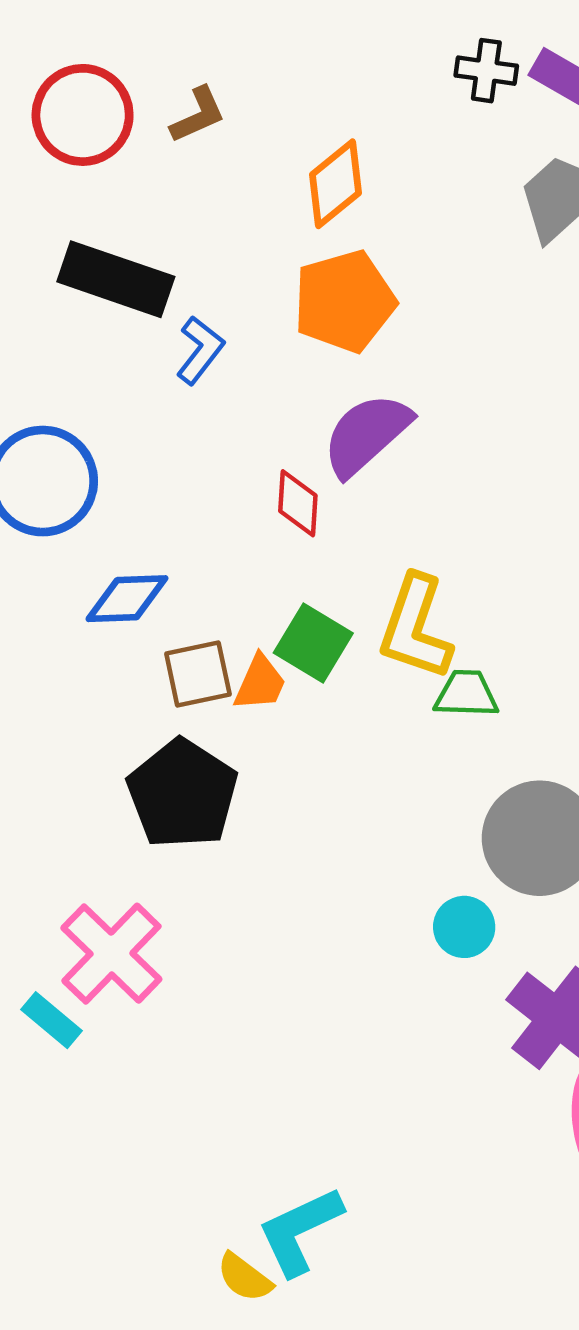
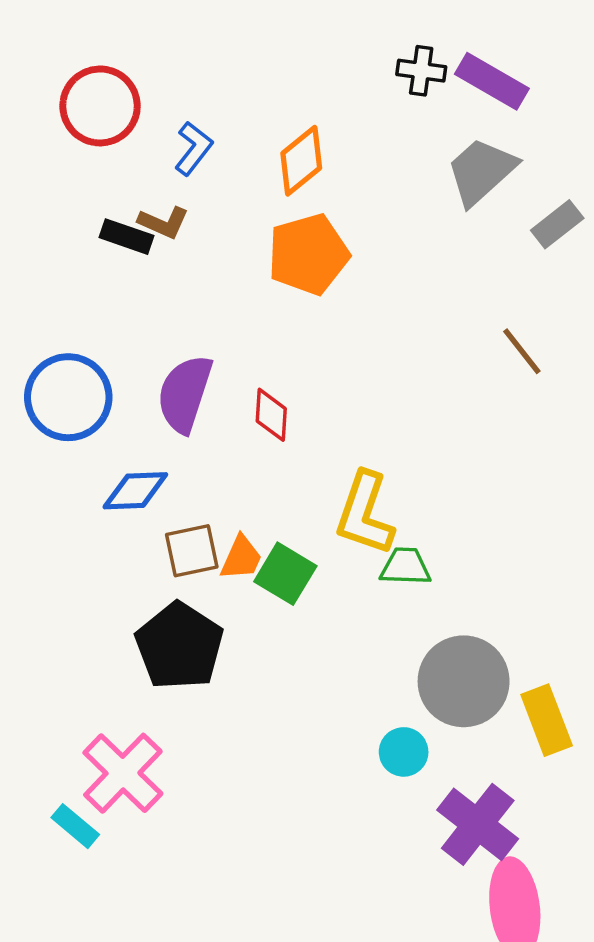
brown L-shape: (198, 115) -> (164, 222), moved, turned 48
black rectangle: (116, 279) -> (126, 237), size x0.6
blue L-shape: (200, 350) -> (194, 148), moved
purple semicircle: (367, 434) -> (185, 394), moved, turned -30
green square: (313, 643) -> (285, 574), moved

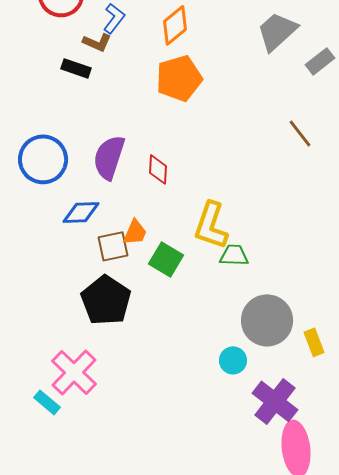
brown L-shape: (164, 222) -> (97, 42), moved
orange trapezoid: (241, 558) -> (135, 232), moved
yellow rectangle: (547, 720) -> (314, 342), size x0.7

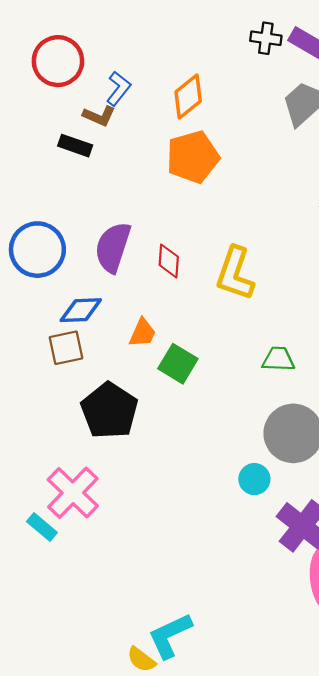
yellow L-shape: (211, 225) -> (235, 274), moved
brown square: (113, 246) -> (66, 348), moved
green trapezoid: (234, 255) -> (278, 359), moved

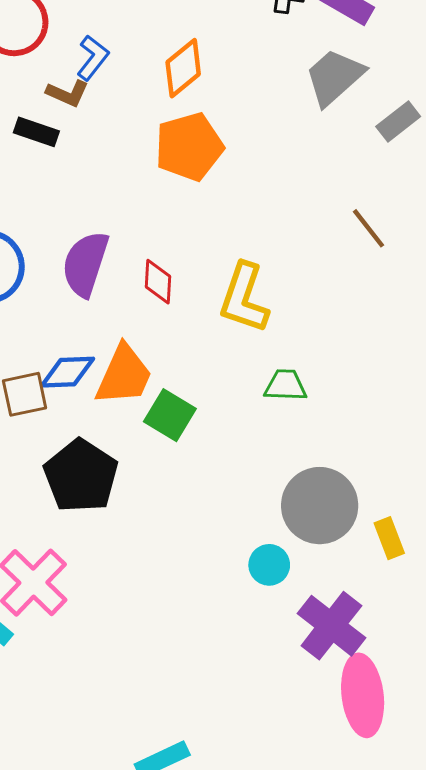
blue diamond: (81, 310) -> (68, 372), moved
orange trapezoid: (142, 333) -> (124, 375), size x1.6
green trapezoid: (278, 359) -> (286, 385), moved

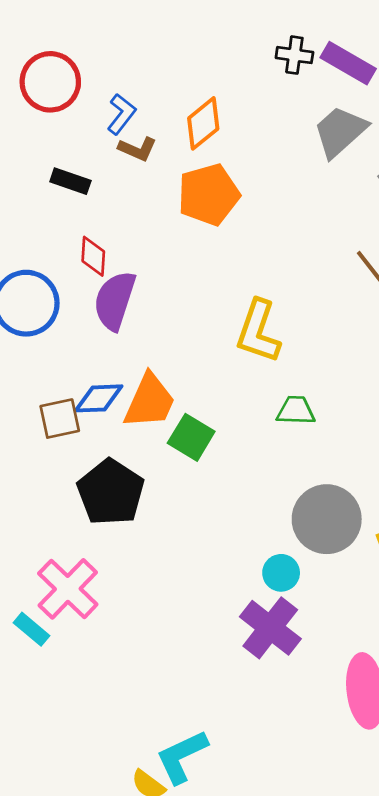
brown L-shape: (68, 93) -> (138, 149), moved
red diamond: (158, 282) -> (93, 256), moved
purple cross: (331, 626) -> (270, 628), moved

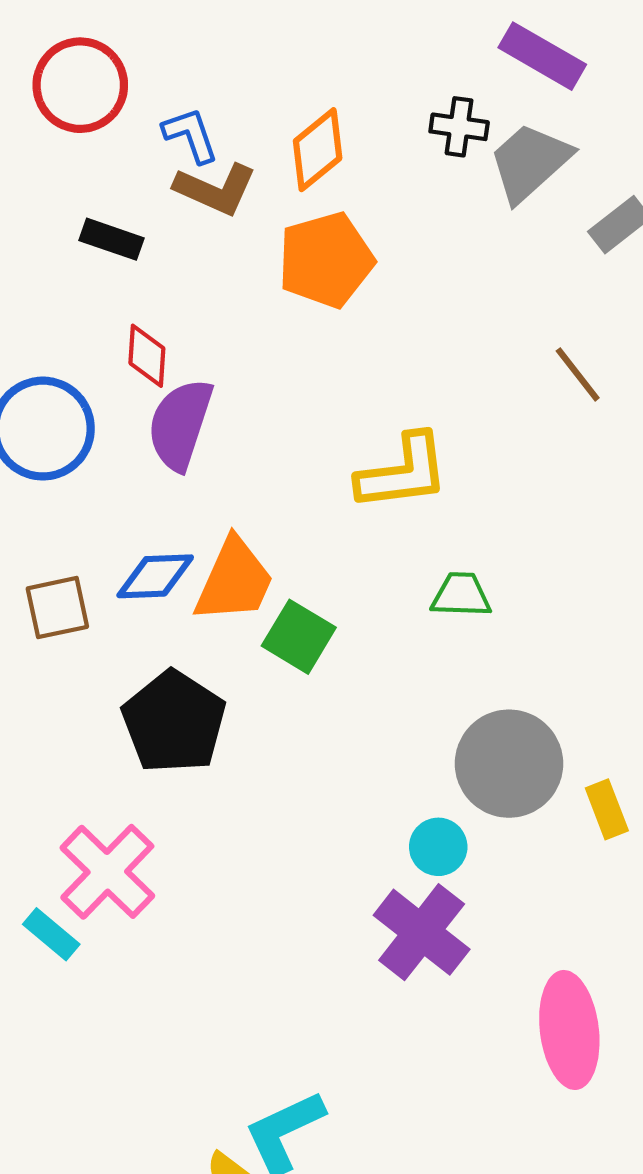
black cross: (294, 55) -> (459, 127), moved
blue L-shape: (121, 114) -> (191, 135), turned -57
brown L-shape: (138, 149) -> (216, 189), size x1.4
yellow L-shape: (258, 331) -> (403, 472), turned -116
brown square: (60, 419) -> (57, 608), moved

